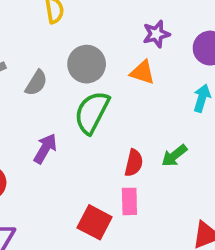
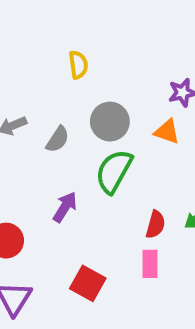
red square: (95, 222) -> (88, 283), moved

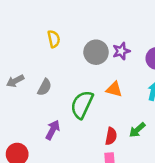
gray circle: (110, 122) -> (96, 52), moved
orange triangle: (167, 132) -> (114, 89), moved

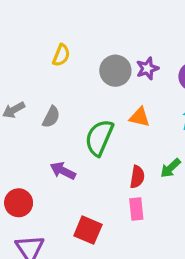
yellow semicircle: (54, 39) -> (61, 55), turned 36
purple arrow: (53, 130) -> (63, 171), turned -90

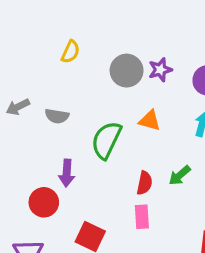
gray semicircle: (51, 117) -> (57, 116), turned 70
purple arrow: (63, 171) -> (67, 173), turned -115
red circle: (19, 203) -> (44, 202), moved

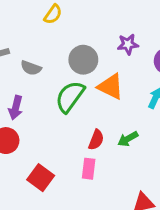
gray circle: (127, 71) -> (83, 60), moved
orange triangle: (150, 121) -> (111, 87), size x1.4
purple arrow: (67, 173) -> (16, 108), moved

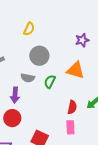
gray circle: (83, 60) -> (39, 56), moved
gray semicircle: (31, 68) -> (28, 78), moved
green semicircle: (70, 97) -> (50, 82), size x0.6

